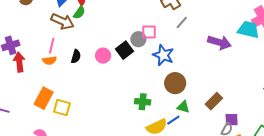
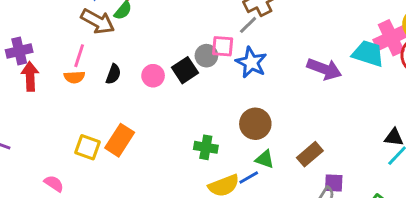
gray line: (182, 22) -> (248, 25), moved
blue star: (163, 55) -> (251, 62), moved
orange rectangle: (44, 98) -> (120, 140), moved

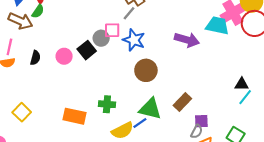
brown circle: (255, 124) -> (146, 70), moved
orange rectangle: (120, 140) -> (74, 116), moved, turned 75
yellow square: (87, 147) -> (22, 112), turned 30
green triangle: (265, 159) -> (150, 109), size x1.6

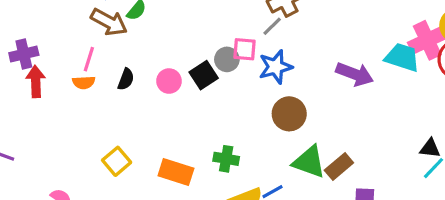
blue star: (134, 40) -> (276, 67), turned 30
green triangle: (150, 109) -> (309, 162), moved
yellow square: (22, 112) -> (117, 161), moved

